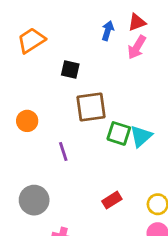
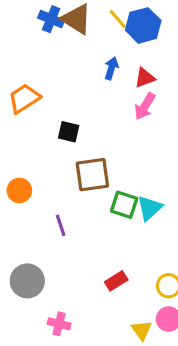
blue arrow: (108, 31) -> (111, 68), moved

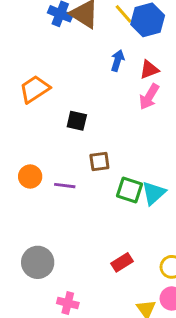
brown square: (92, 175) -> (99, 161), size x0.6
purple line: (61, 225) -> (65, 186), moved, turned -65

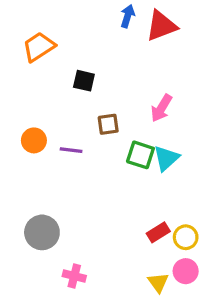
red triangle: (149, 70) -> (161, 26), size x1.5
pink arrow: (149, 97) -> (161, 108), moved
red rectangle: (122, 262) -> (158, 232), moved

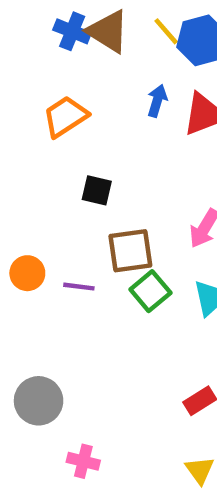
orange trapezoid: (39, 47) -> (65, 116), moved
brown square: (108, 124) -> (130, 251), size x1.5
green square: (140, 155) -> (150, 291), moved, turned 32

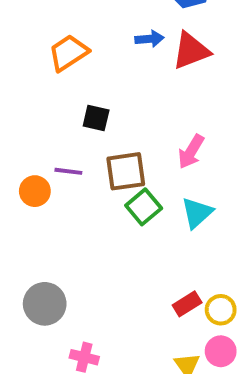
blue arrow: (157, 101) -> (149, 39), turned 68
purple line: (79, 287) -> (68, 171), moved

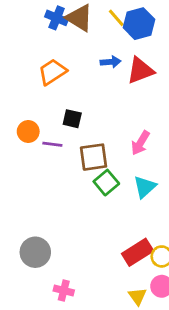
purple line: (68, 171) -> (52, 144), moved
orange circle: (35, 191) -> (28, 131), moved
red rectangle: (187, 304) -> (138, 252), size x1.5

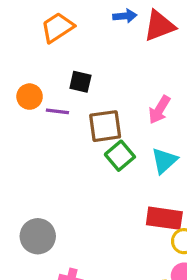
red rectangle: (138, 252) -> (164, 218), moved, turned 40

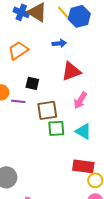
red triangle: (159, 26) -> (71, 71), moved
green square: (120, 156) -> (56, 128), turned 36
cyan triangle: (164, 161) -> (83, 131), turned -48

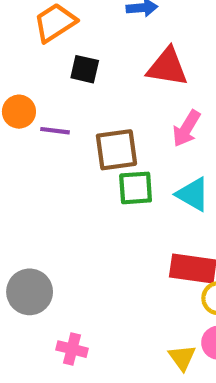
red triangle: (71, 71) -> (167, 67), turned 30
black square: (32, 83) -> (85, 69), moved

